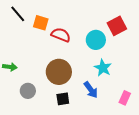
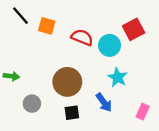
red semicircle: (61, 35) -> (82, 37), moved

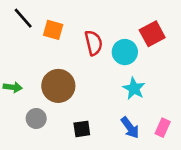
red semicircle: (82, 37) -> (94, 43), turned 55
brown circle: (67, 82) -> (58, 86), moved
blue arrow: (104, 102) -> (130, 128), moved

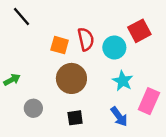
orange square: (53, 30) -> (60, 45), moved
brown circle: (58, 86) -> (71, 78), moved
green arrow: (13, 87) -> (12, 80), turned -35
pink rectangle: (163, 128) -> (149, 101), moved, size x1.5

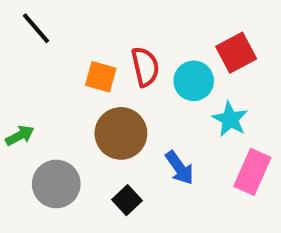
cyan star: (123, 81) -> (230, 119), moved
gray circle: (33, 108) -> (56, 184), size x1.5
blue arrow: (119, 117) -> (180, 168), moved
black square: (75, 118) -> (127, 200), turned -35

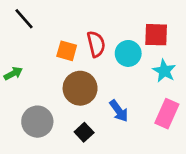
red square: (236, 53) -> (156, 35), turned 30
cyan star: (230, 119) -> (164, 71), moved
green arrow: (20, 135) -> (13, 73), moved

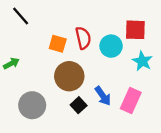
pink rectangle: (167, 114) -> (131, 101), moved
black square: (84, 132) -> (79, 105), moved

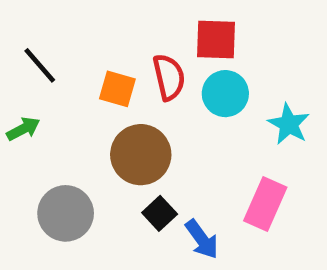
black line: (21, 16) -> (40, 65), moved
red square: (135, 30) -> (216, 40), moved
blue arrow: (103, 96) -> (202, 239), moved

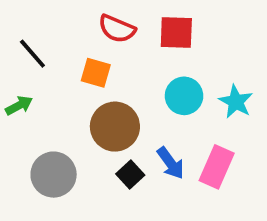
red semicircle: (169, 77) -> (117, 29), moved, turned 126
cyan circle: (225, 94) -> (184, 96), moved
blue arrow: (202, 239) -> (171, 163), moved

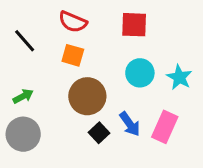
red semicircle: (117, 29) -> (73, 22), moved
green arrow: (19, 105) -> (23, 96), moved
gray circle: (54, 175) -> (23, 134), moved

